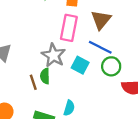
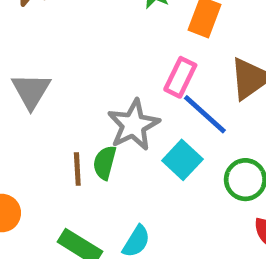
pink rectangle: (69, 28) -> (180, 77), size x0.7
blue line: (100, 47) -> (205, 114), moved

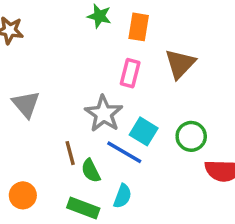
blue line: (205, 114) -> (124, 152), moved
green semicircle: (105, 163) -> (91, 171), moved, turned -30

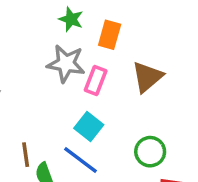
gray star: (104, 114) -> (66, 64), moved, turned -30
cyan square: (144, 131) -> (89, 127), moved

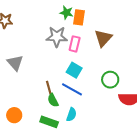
green star: (71, 19) -> (66, 13), moved
brown line: (26, 155) -> (49, 88), moved

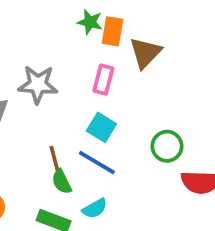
gray star: (57, 37) -> (38, 85), moved
brown triangle: (103, 38) -> (145, 53), moved
cyan semicircle: (71, 115) -> (95, 208), turned 40

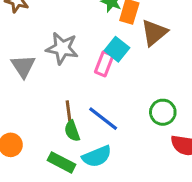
pink rectangle: (103, 80) -> (104, 64), moved
cyan square: (101, 127) -> (117, 49), moved
cyan semicircle: (95, 208) -> (97, 156), size x1.4

